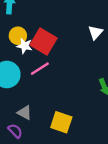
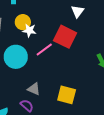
white triangle: (95, 33) -> (78, 11), moved
red square: (44, 42) -> (65, 37), moved

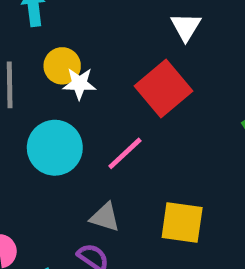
red square: (65, 37) -> (163, 88), turned 30
pink line: (44, 49) -> (125, 153), moved

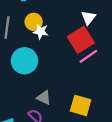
white triangle: (186, 27) -> (88, 18), moved
pink line: (125, 153) -> (88, 56), moved

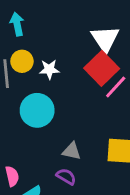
white triangle: (88, 18) -> (105, 39), size x1.5
yellow circle: (34, 22) -> (22, 61), moved

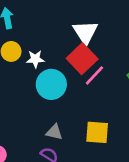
cyan circle: (37, 110) -> (51, 84), moved

